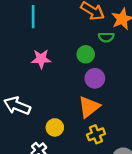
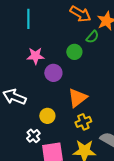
green semicircle: (106, 37) -> (92, 37), turned -48
purple circle: (95, 78) -> (53, 73), moved

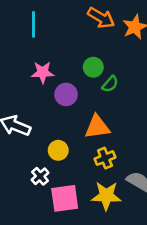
green semicircle: (92, 37) -> (110, 84), moved
orange triangle: (77, 98) -> (97, 127), turned 30

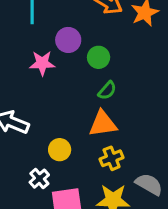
green semicircle: (110, 84) -> (107, 90), moved
purple circle: (66, 94) -> (68, 40), moved

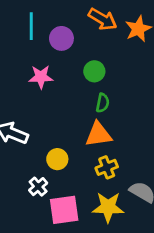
purple circle: (68, 40) -> (61, 38), moved
green semicircle: (107, 90) -> (103, 103), turned -30

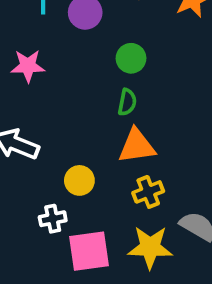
pink star: (41, 77) -> (28, 66), moved
green semicircle: (103, 103) -> (127, 102), moved
white cross: (38, 187) -> (53, 219), turned 30

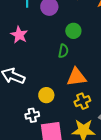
pink star: (28, 66) -> (19, 35), turned 30
green semicircle: (127, 102) -> (63, 51), moved

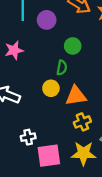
pink star: (19, 35) -> (14, 50), turned 30
yellow circle: (46, 95) -> (51, 88), moved

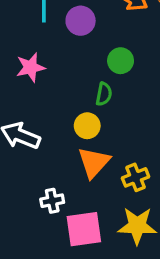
orange triangle: (76, 96) -> (94, 162), moved, turned -40

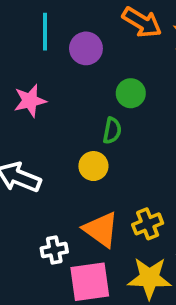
orange triangle: (94, 162) -> (101, 229), moved, turned -36

